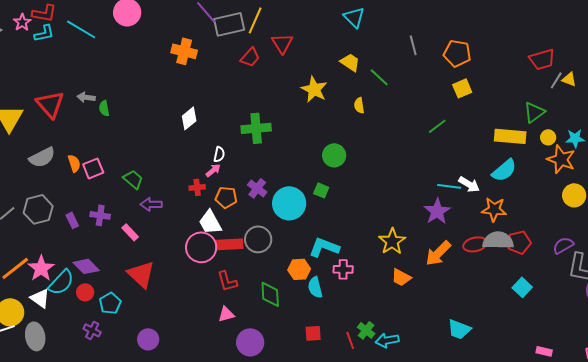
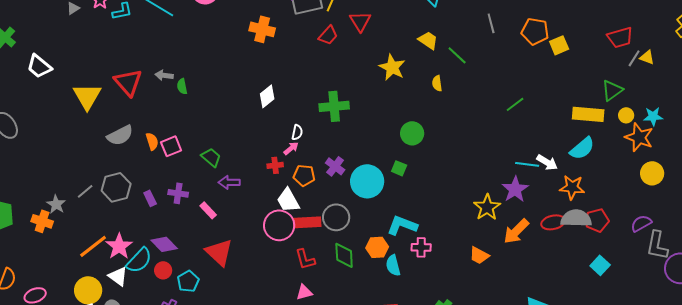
yellow square: (462, 88) -> (559, 45), moved
yellow star: (392, 241) -> (487, 207), moved
green diamond: (270, 294) -> (344, 255), moved

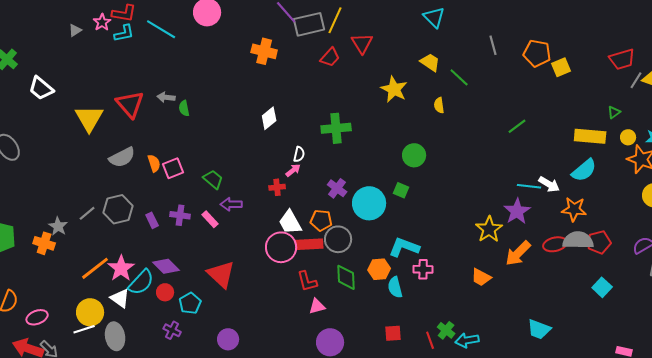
green triangle: (612, 90) -> (614, 112), size x0.6
orange pentagon: (304, 175) -> (321, 220), moved
pink rectangle: (208, 210) -> (210, 219), moved
pink triangle: (304, 292) -> (317, 306), moved

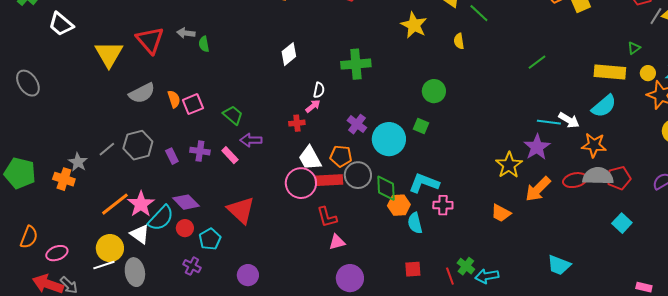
green diamond: (346, 277) -> (386, 188), moved

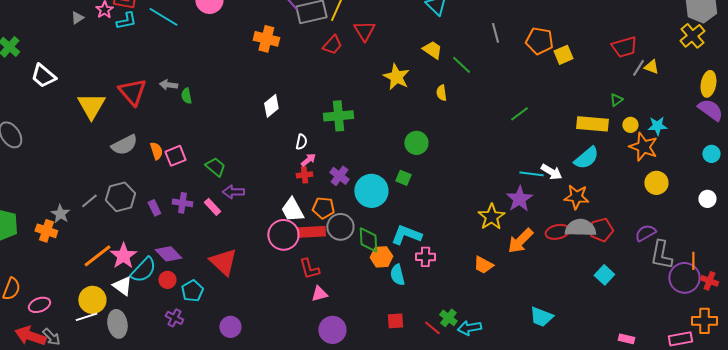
pink arrow: (313, 106) -> (308, 160), moved
red cross: (297, 123) -> (304, 175), moved
red line: (450, 276) -> (432, 328), turned -30

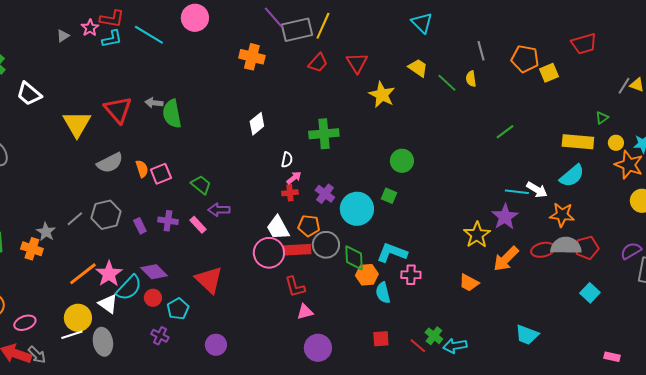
red triangle: (364, 31) -> (357, 63), moved
red trapezoid: (624, 47) -> (584, 44), moved
yellow semicircle: (441, 93) -> (471, 79), moved
green semicircle: (186, 96) -> (172, 114), size x1.8

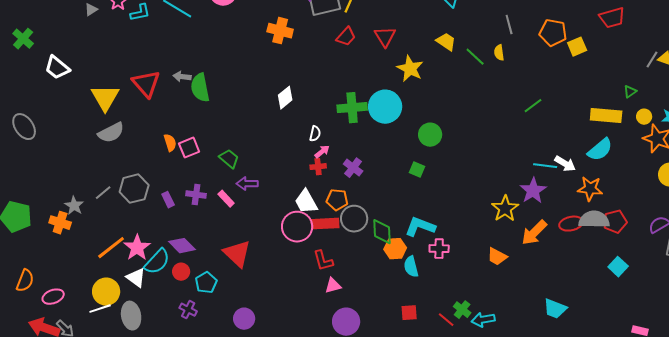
gray semicircle: (110, 163) -> (111, 133), moved
cyan circle: (357, 209) -> (385, 107), moved

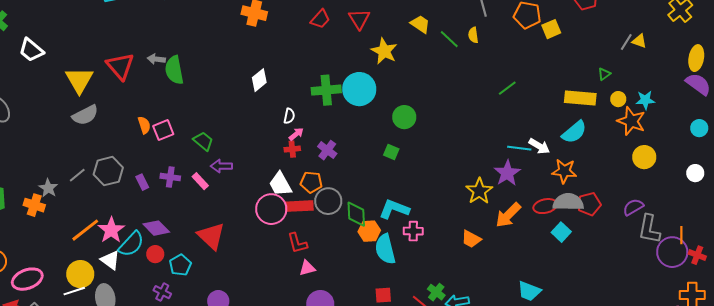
cyan semicircle: (411, 267) -> (385, 249), size x1.4
cyan square: (618, 267) -> (561, 232), moved
pink ellipse: (53, 297) -> (27, 279), size x1.4

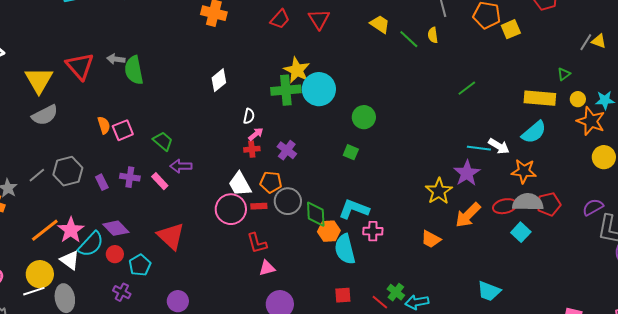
yellow star: (384, 51) -> (297, 70), moved
red rectangle: (299, 206) -> (259, 206), size x0.6

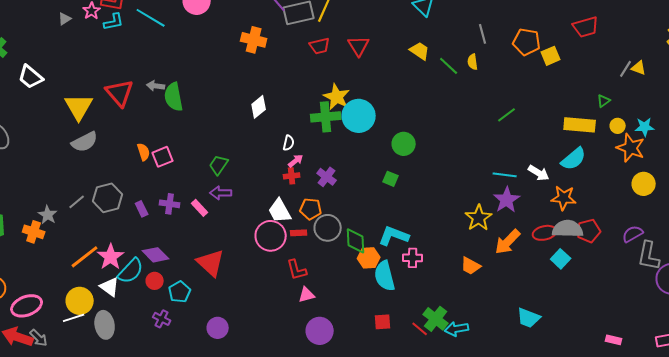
red trapezoid: (280, 19) -> (320, 46), turned 35
green trapezoid: (163, 141) -> (219, 165), moved, turned -95
cyan line: (479, 148) -> (505, 175), moved
green cross: (396, 292) -> (436, 319), size x1.4

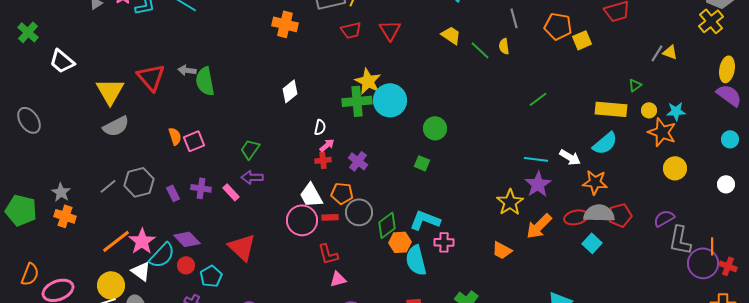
gray star: (48, 215) -> (61, 192), moved
green diamond: (356, 241) -> (387, 225), turned 56

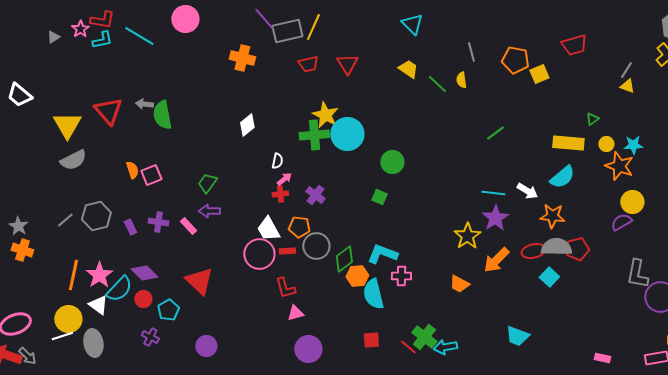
gray line: (657, 53) -> (626, 70), moved
purple semicircle: (664, 218) -> (621, 222), moved
orange line: (116, 241) -> (73, 275), turned -40

